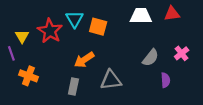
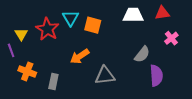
pink cross: (182, 53) -> (171, 38), moved
purple semicircle: (165, 80) -> (156, 76), size x1.5
gray rectangle: (73, 87) -> (53, 82), moved

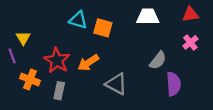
red triangle: (162, 13) -> (190, 14), moved
cyan triangle: (71, 18) -> (78, 20), turned -42
red star: (47, 29) -> (57, 60), moved
gray triangle: (105, 76) -> (116, 84), turned 35

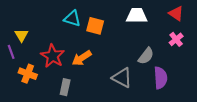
red triangle: (190, 14) -> (176, 13), turned 42
gray triangle: (116, 84) -> (122, 78), moved
gray rectangle: (59, 91) -> (65, 87), moved

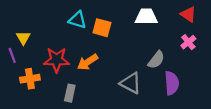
red star: (53, 56) -> (57, 60), turned -30
orange cross: (28, 74) -> (30, 79), turned -30

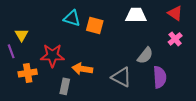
orange arrow: (88, 62) -> (82, 69), moved, turned 42

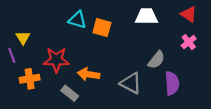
gray rectangle: (65, 86) -> (70, 93), turned -63

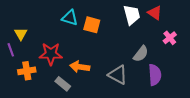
red triangle: (189, 14) -> (155, 13), moved
white trapezoid: (146, 16) -> (132, 15), turned 75

